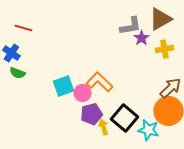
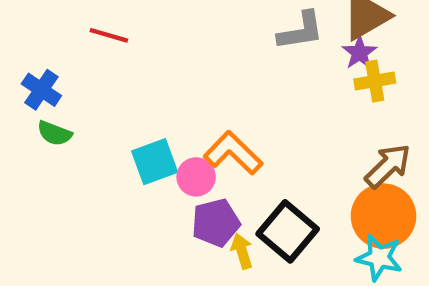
red line: (23, 28) -> (109, 35), moved
purple star: (141, 38) -> (359, 53), moved
cyan star: (148, 130) -> (379, 258), moved

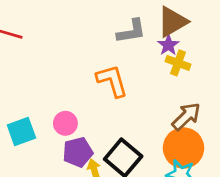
yellow cross: (375, 81) -> (178, 63), turned 30
orange L-shape: (233, 153) -> (112, 81), moved, turned 30
cyan square: (155, 162) -> (21, 132), moved

